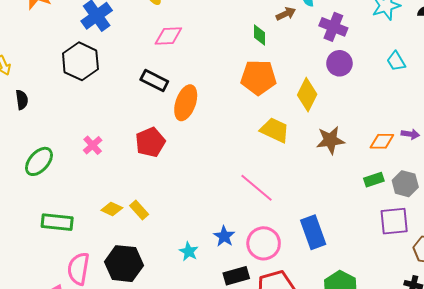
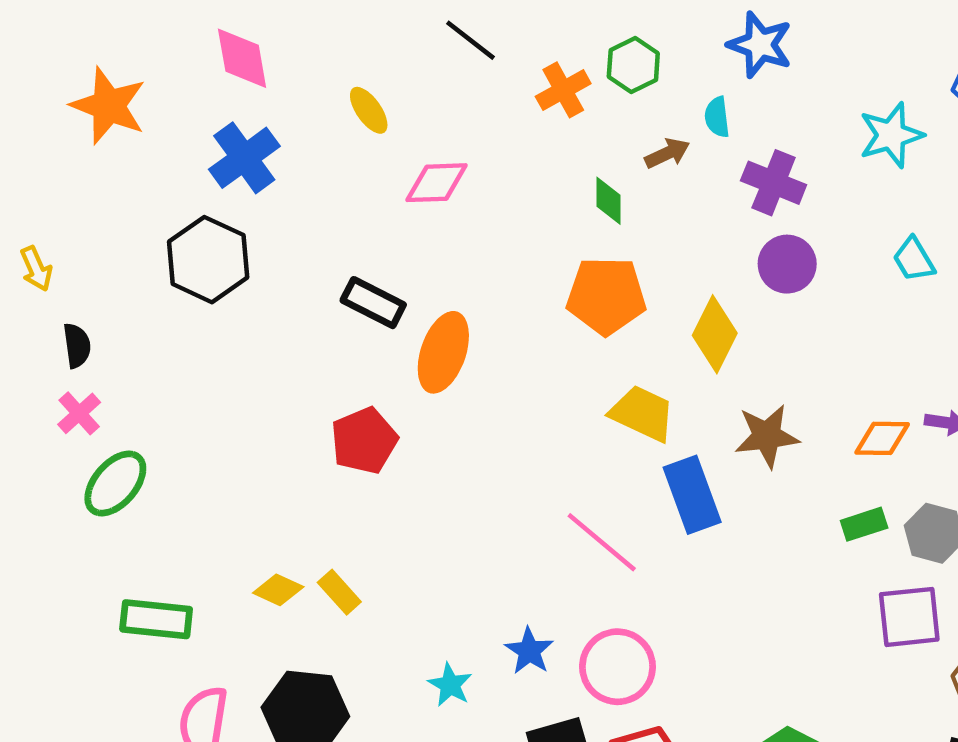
pink diamond: (168, 36) -> (437, 183), moved
pink cross: (93, 145) -> (79, 413), moved
blue rectangle: (313, 232) -> (692, 495), moved

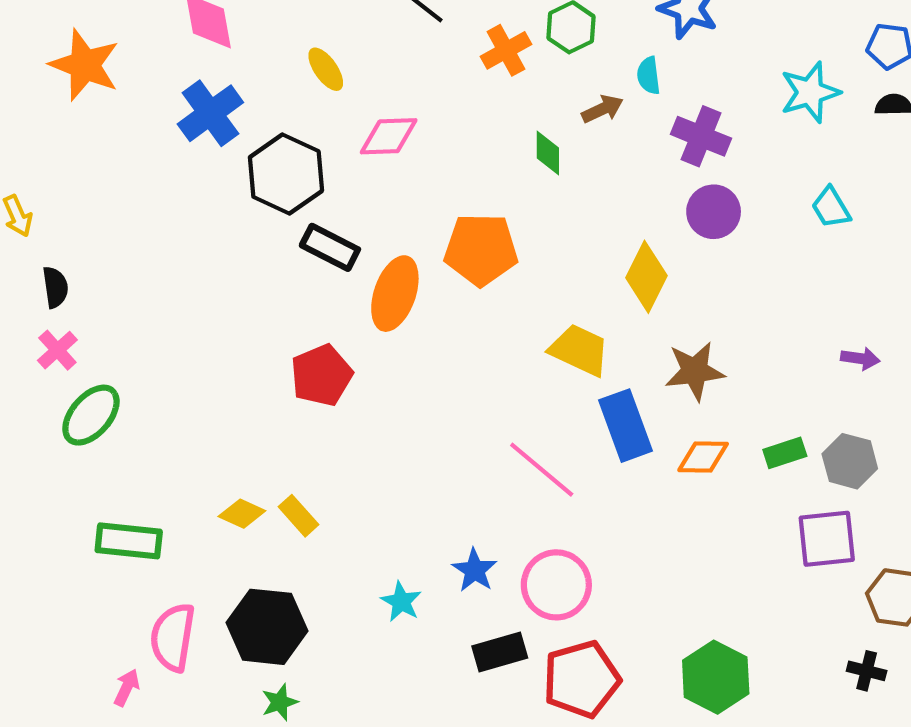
black hexagon: (208, 260) -> (286, 174), moved
orange pentagon: (606, 296) -> (481, 249), moved
orange diamond: (882, 438) -> (703, 457), moved

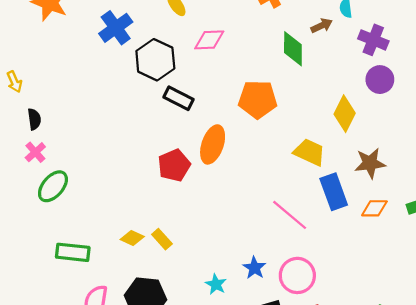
green diamond: (548, 153) -> (293, 49), size x1.5
orange ellipse: (395, 294) -> (213, 144), moved

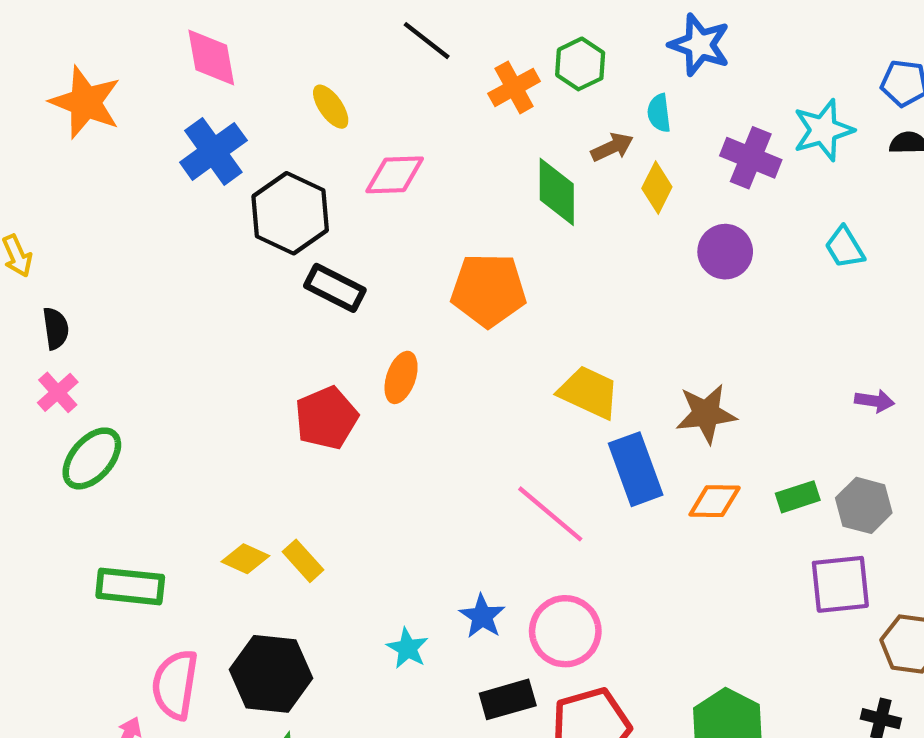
purple cross: (373, 40) -> (751, 158), moved
yellow diamond: (345, 114) -> (657, 188), moved, size x0.7
orange ellipse: (213, 144) -> (401, 377), size x0.7

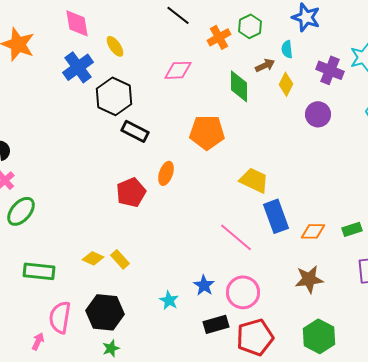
yellow ellipse: (331, 107) -> (115, 46), moved
pink diamond: (395, 175) -> (178, 70), moved
brown star: (706, 414) -> (309, 279), moved

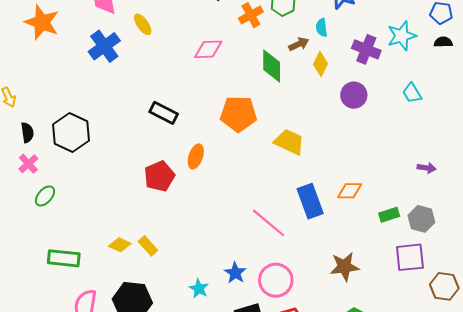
black hexagon: (114, 96) -> (71, 133), moved
yellow trapezoid: (254, 180) -> (289, 142), moved
green ellipse: (21, 211) -> (45, 196), size x0.7
orange diamond: (313, 231) -> (350, 191), moved

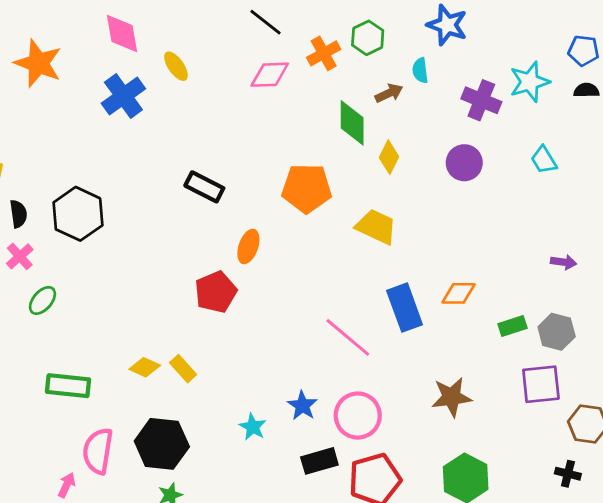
pink diamond: (208, 49) -> (270, 75), moved
yellow diamond: (321, 64) -> (389, 157), moved
red pentagon: (159, 176) -> (216, 292), moved

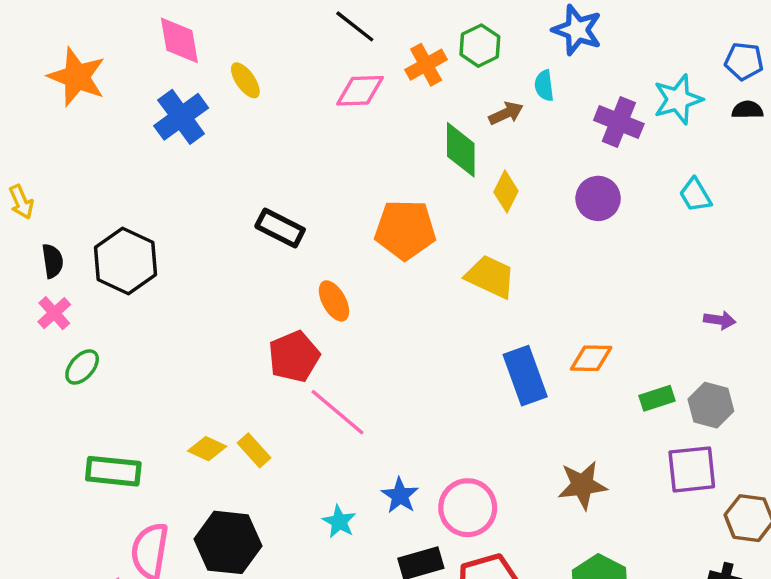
orange ellipse: (248, 247) -> (334, 301), turned -48
pink line: (348, 337) -> (337, 412), moved

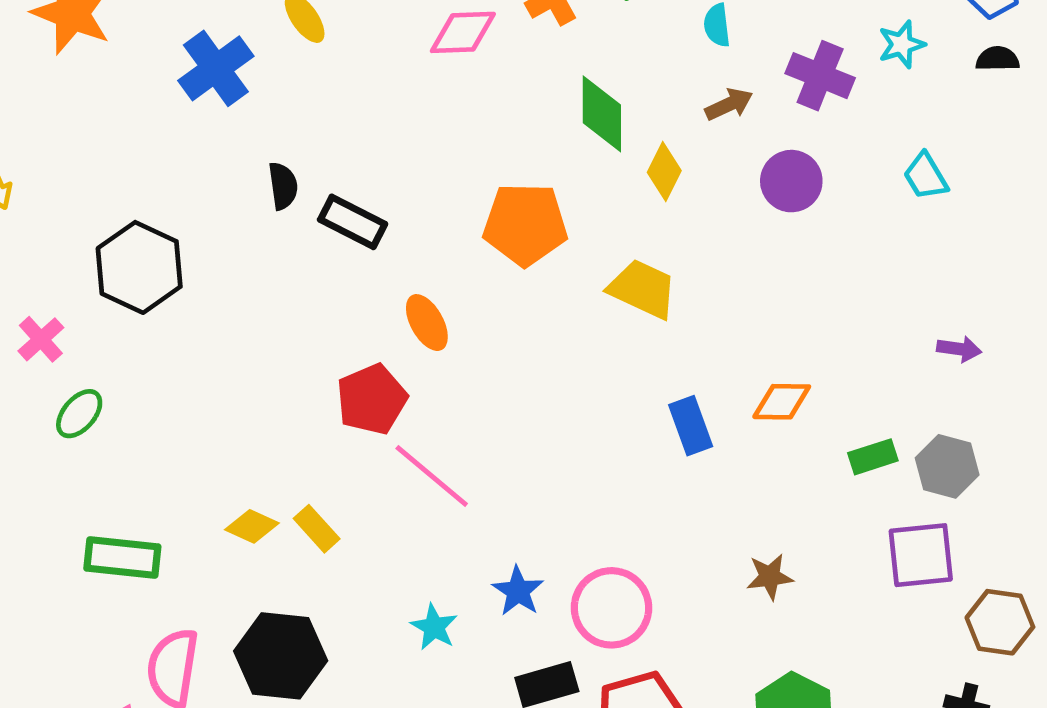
cyan star: (678, 99) -> (902, 44), size x0.7
brown arrow: (506, 113) -> (729, 104), moved
black semicircle: (53, 261) -> (283, 186), moved
blue rectangle: (525, 376) -> (691, 426), size x0.7
brown star: (582, 485) -> (770, 577), size x0.7

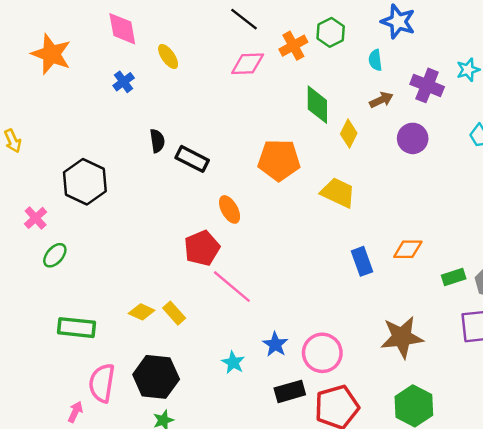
blue cross: (216, 68) -> (124, 82), size x0.6
brown star: (770, 577) -> (402, 337), size x1.8

